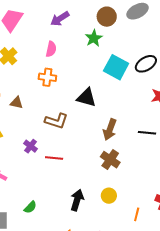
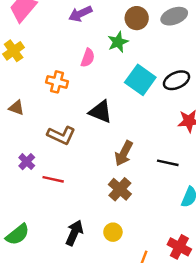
pink semicircle: (51, 49) -> (88, 58), moved
green semicircle: (30, 207) -> (18, 234), size x1.5

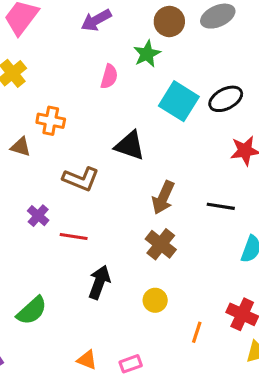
orange cross: (57, 82) -> (51, 121), moved
black arrow: (74, 233) -> (99, 282), moved

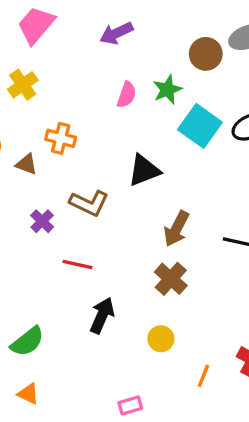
brown circle: (169, 21) -> (206, 54), moved
green star: (147, 54) -> (167, 90), moved
black triangle: (130, 146) -> (144, 170), turned -44
purple cross: (38, 216) -> (42, 221), moved
orange triangle: (87, 360) -> (28, 394), moved

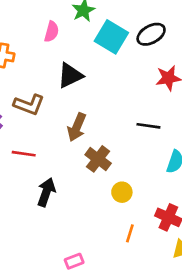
pink semicircle: (127, 95) -> (52, 32), moved
brown arrow: (177, 229) -> (77, 127), moved
yellow circle: (161, 339) -> (122, 192), moved

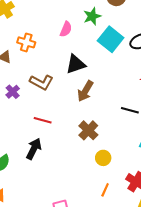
brown arrow: (77, 127) -> (85, 91), moved
red line: (24, 154) -> (43, 120), moved
black arrow: (46, 192) -> (34, 149), moved

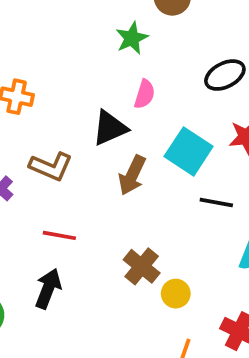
pink semicircle: (66, 29) -> (145, 94), moved
cyan square: (111, 39) -> (189, 151), moved
brown cross: (88, 130) -> (142, 266), moved

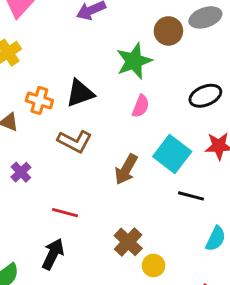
green star: (132, 38) -> (134, 61), size x1.4
black triangle: (110, 128) -> (80, 93), moved
brown L-shape: (51, 167) -> (75, 141), moved

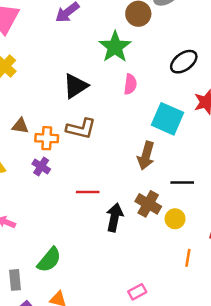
orange cross: (39, 100) -> (47, 138), moved
brown arrow: (126, 169) -> (146, 156), moved
black line: (191, 196) -> (182, 182), moved
black arrow: (53, 254) -> (115, 217), moved

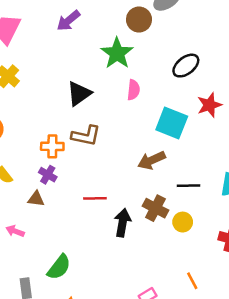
brown triangle: (20, 126) -> (36, 199), moved
brown arrow: (146, 156) -> (152, 160), turned 52
orange line: (188, 258) -> (192, 281), moved, turned -36

